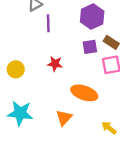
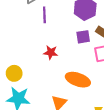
yellow circle: (16, 69) -> (14, 73), moved

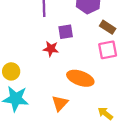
purple square: (83, 37) -> (66, 32), moved

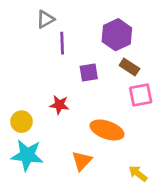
brown rectangle: (108, 27) -> (129, 67), moved
red star: (51, 49) -> (59, 105), moved

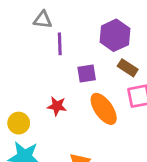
gray triangle: (45, 19) -> (43, 20), turned 36
orange ellipse: (107, 130) -> (104, 109), moved, turned 36

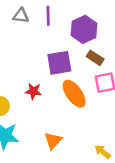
purple line: (60, 44) -> (48, 16), moved
purple square: (87, 74) -> (59, 63), size x1.5

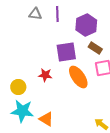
orange triangle: (53, 141) -> (46, 119), moved, turned -42

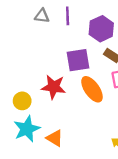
red star: (45, 75) -> (54, 87), size x1.5
cyan star: (22, 111) -> (27, 129), turned -30

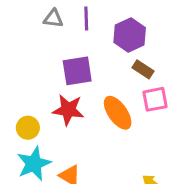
purple square: (78, 60) -> (77, 71), moved

